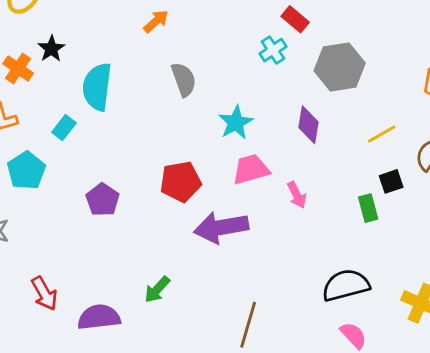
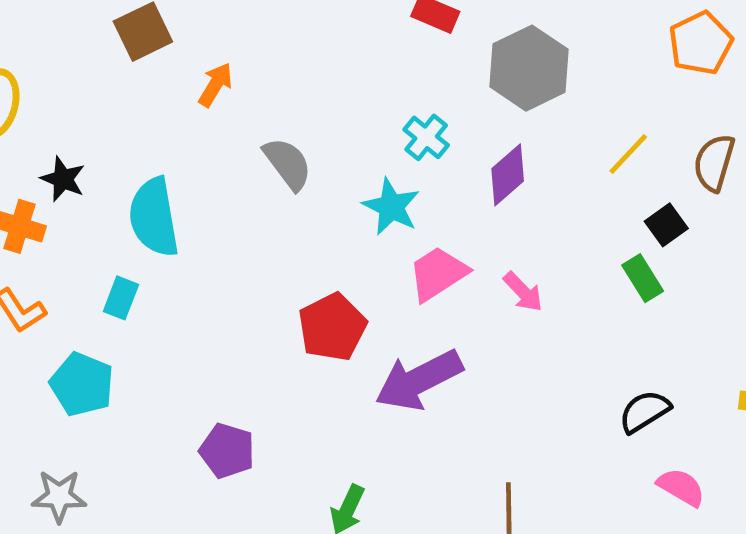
cyan cross: (273, 50) -> (426, 137), moved
purple diamond: (308, 125) -> (508, 175), turned 57
purple pentagon: (103, 200) -> (227, 451), moved
black semicircle: (346, 285) -> (645, 411), size x0.7

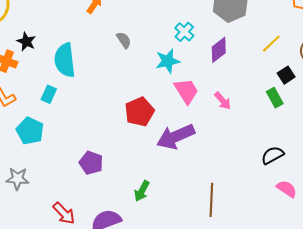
gray semicircle: (288, 164) -> (124, 40), size x0.7
cyan star: (391, 207) -> (168, 61), turned 30
pink trapezoid: (438, 274) -> (186, 91), turned 88

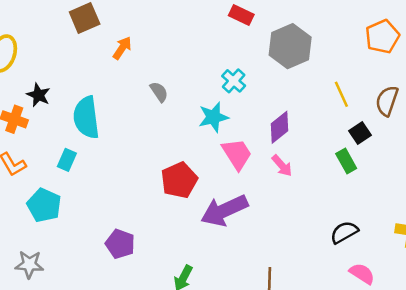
yellow line: (271, 44) -> (341, 94), turned -70
purple diamond: (219, 50) -> (279, 127), moved

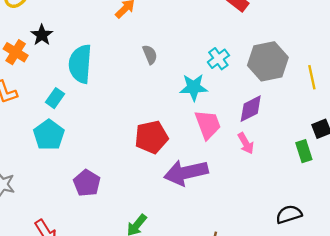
gray hexagon: (290, 46) -> (268, 61), moved
yellow line: (341, 94) -> (312, 77), moved
cyan pentagon: (44, 205) -> (49, 135), moved

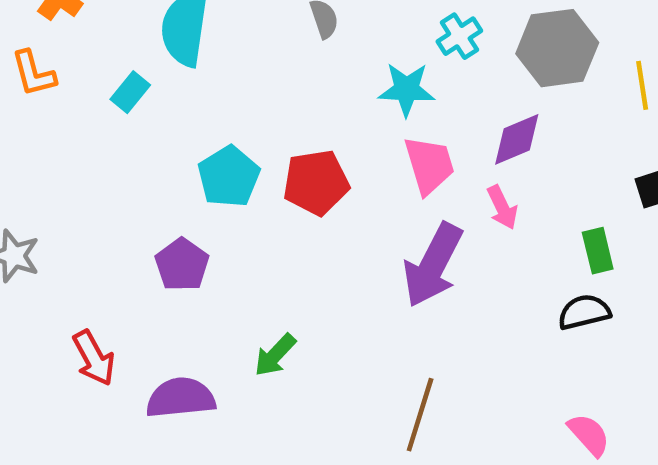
cyan pentagon: (49, 135) -> (229, 177), moved
green rectangle: (304, 151) -> (598, 251), moved
purple arrow: (186, 173) -> (433, 265), moved, turned -54
black semicircle: (289, 214) -> (584, 312), moved

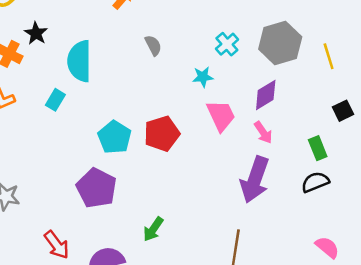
cyan star: (406, 89) -> (203, 77), size x0.7
purple pentagon: (182, 265) -> (96, 188), size x1.4
purple arrow: (433, 265) -> (255, 180), moved

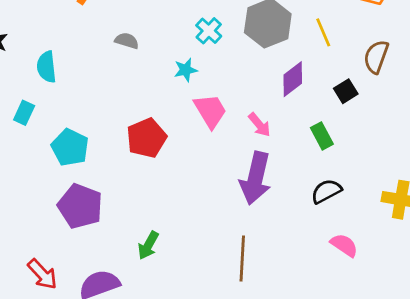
gray semicircle: (153, 45) -> (127, 41), turned -40
cyan semicircle: (80, 61) -> (46, 67), size x0.7
purple diamond: (266, 95) -> (293, 79), moved
cyan pentagon: (115, 137) -> (70, 147), moved
black semicircle: (315, 182) -> (326, 191), moved

